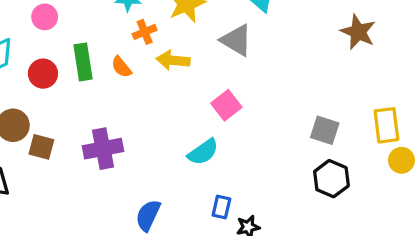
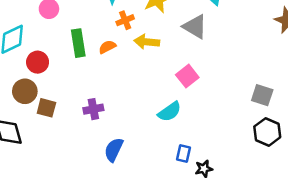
orange semicircle: (121, 67) -> (107, 47), turned 102
red circle: (43, 74) -> (38, 62), moved
purple cross: (103, 149) -> (93, 109), size x0.7
blue semicircle: (148, 215) -> (114, 150), moved

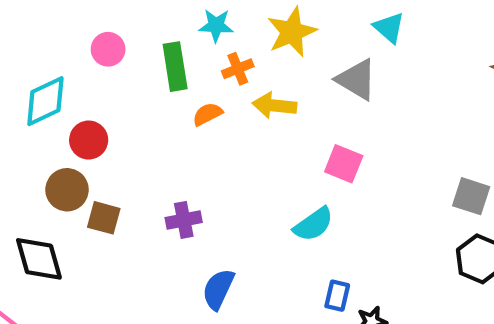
green rectangle: (78, 43) -> (175, 67), moved
pink square: (187, 76) -> (344, 164), turned -30

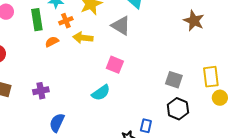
blue rectangle: (337, 296) -> (146, 126), moved

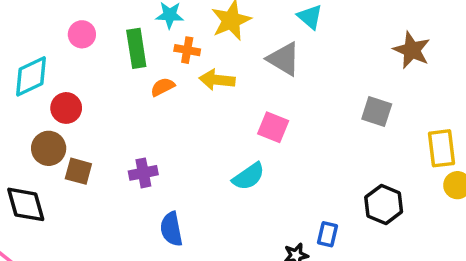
orange cross: (66, 21) -> (187, 50), turned 32
gray square: (174, 80) -> (377, 112), moved
blue semicircle: (57, 123) -> (171, 229), turned -36

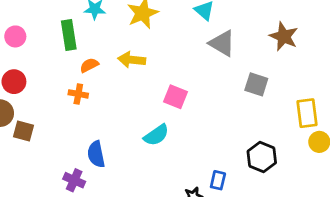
pink circle: (82, 34) -> (15, 36), moved
orange cross: (187, 50) -> (78, 94), moved
gray triangle: (284, 59) -> (222, 43), moved
purple cross: (143, 173) -> (74, 180), moved, turned 35
blue semicircle: (171, 229) -> (96, 154), moved

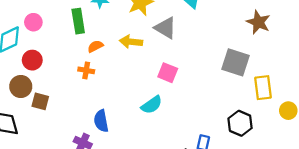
gray triangle: (222, 43) -> (165, 28), moved
gray square: (256, 84) -> (235, 62), size x1.4
yellow rectangle: (307, 113) -> (263, 88), moved

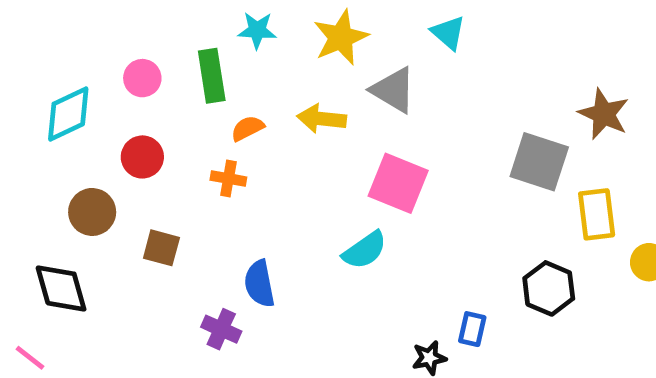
pink circle: (33, 22) -> (142, 78), moved
brown star: (258, 22) -> (604, 114), moved
red circle: (32, 60) -> (142, 157), moved
pink square: (168, 73) -> (398, 183), size x1.4
brown square: (40, 101) -> (161, 248), moved

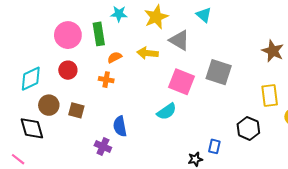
pink circle: (142, 78) -> (68, 35), size x1.6
cyan diamond: (68, 114) -> (31, 79), moved
gray square: (539, 162) -> (219, 72), moved
brown circle: (92, 212) -> (49, 105), moved

